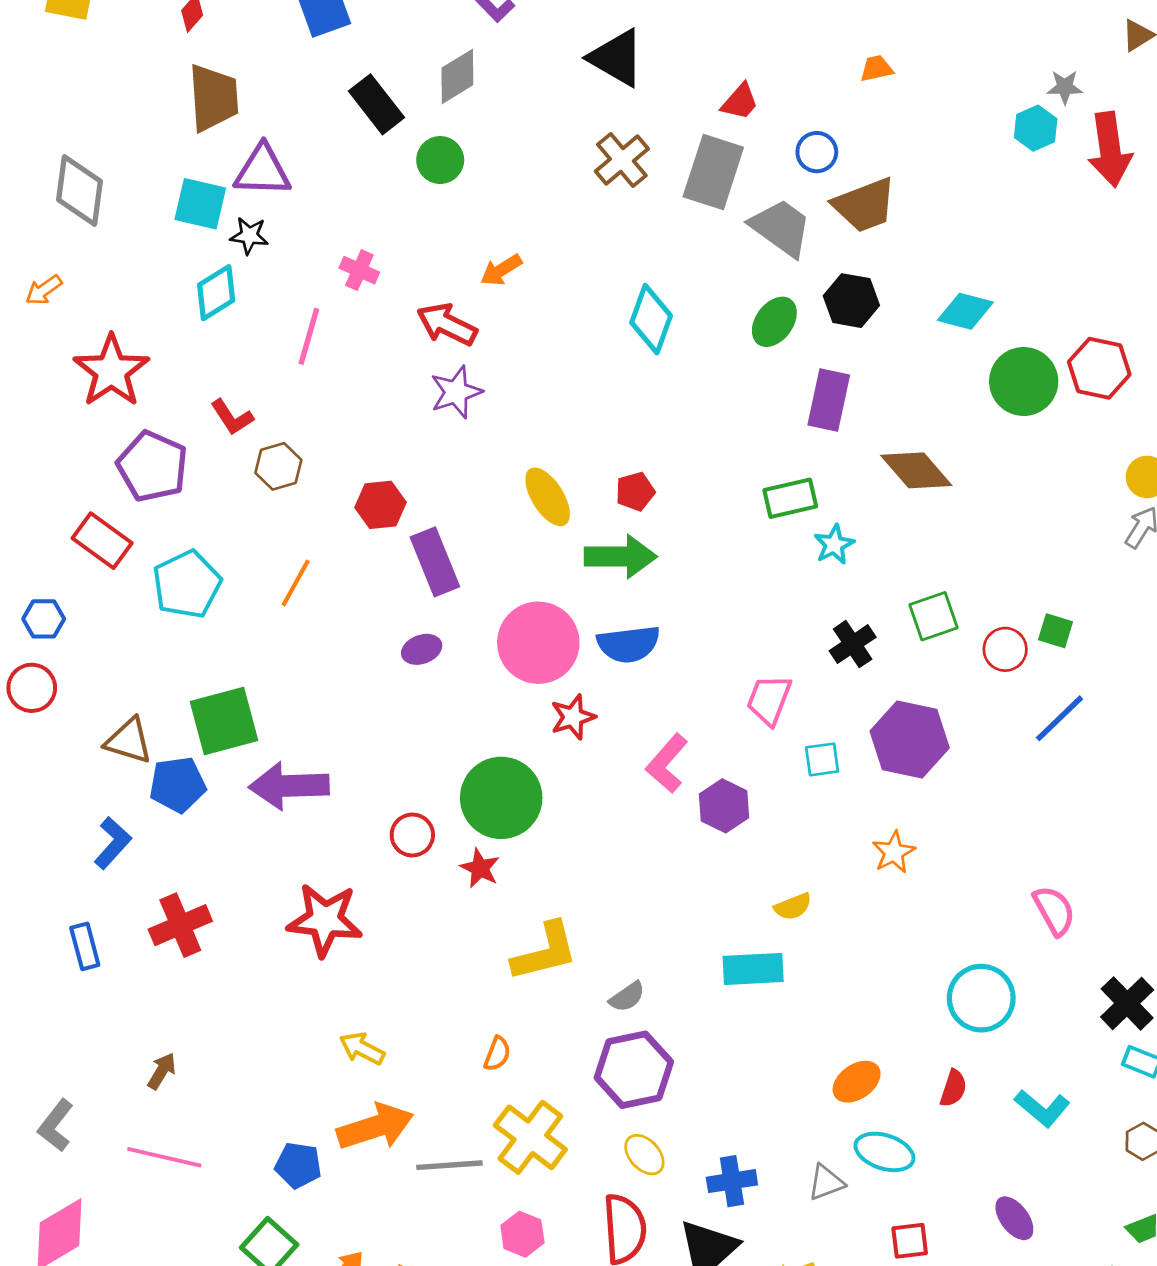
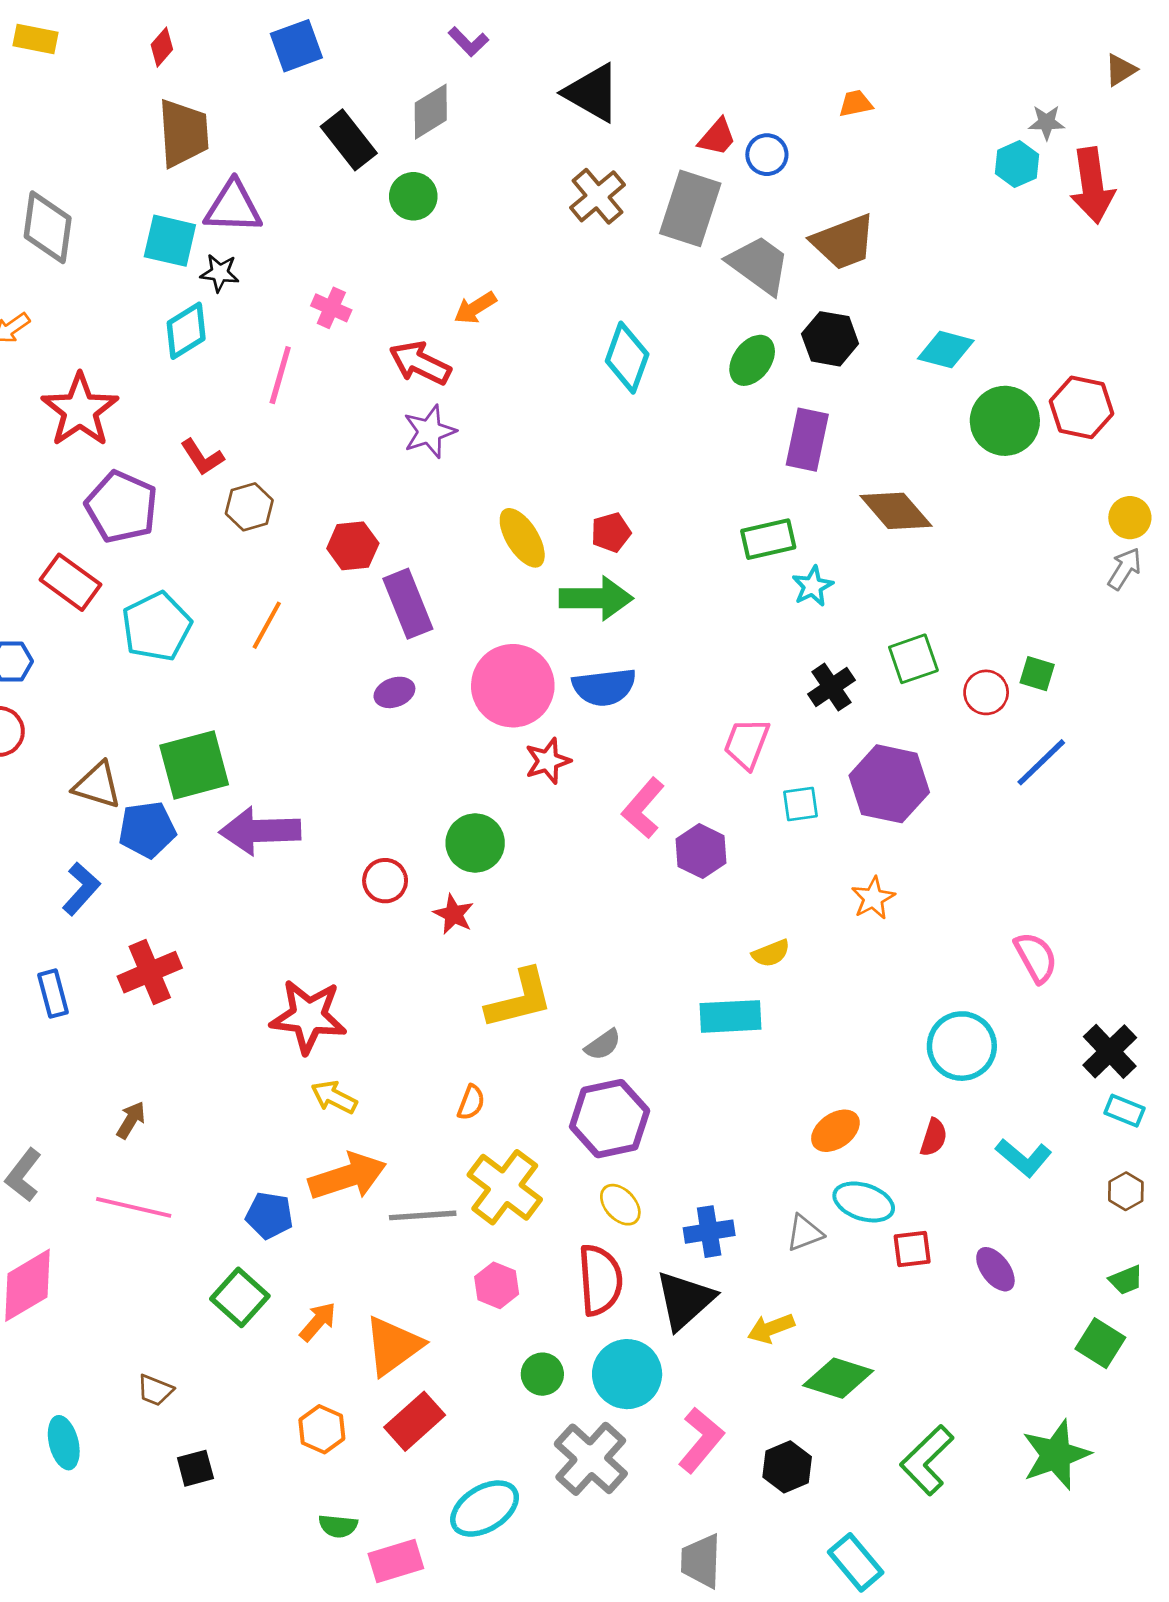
blue circle: (817, 152) -> (767, 155), moved
green circle: (501, 798) -> (475, 843), size x0.7
red star: (325, 920) -> (308, 1016), moved
red square: (910, 1241) -> (912, 1249), moved

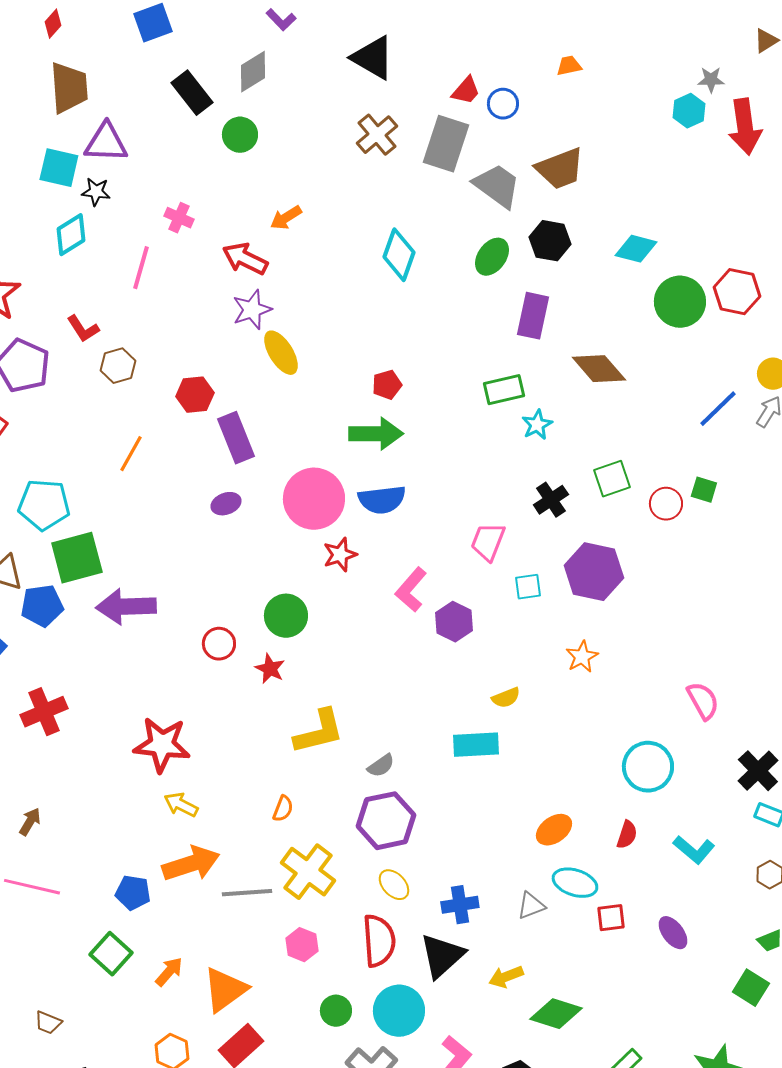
yellow ellipse: (522, 538) -> (281, 353), moved
cyan pentagon: (156, 627) -> (44, 505), moved, turned 30
blue line: (1041, 762) -> (718, 409), moved

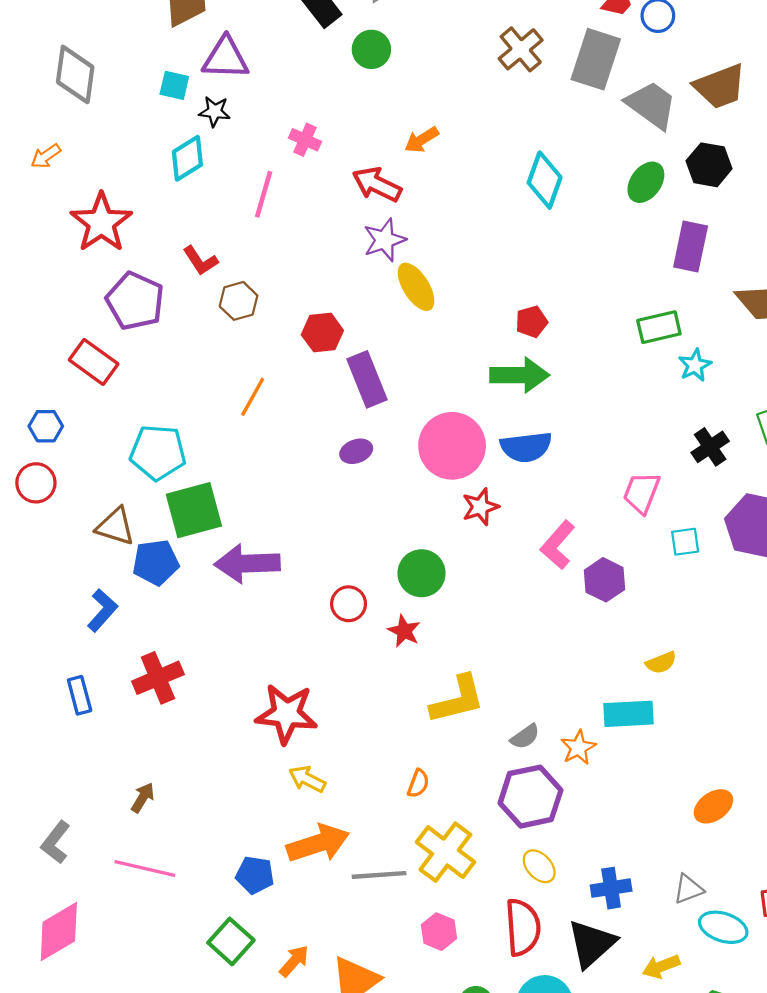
cyan square: (59, 168) -> (174, 85), size x0.7
orange star: (582, 657) -> (578, 748), moved
cyan ellipse: (575, 883) -> (723, 927), moved

